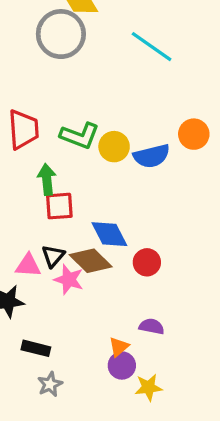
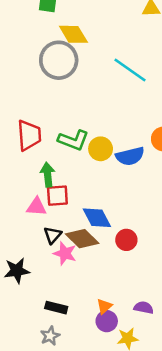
pink triangle: (28, 265) -> (37, 207), moved
purple semicircle: (152, 326) -> (144, 308), moved
black rectangle: (36, 348) -> (56, 308), moved

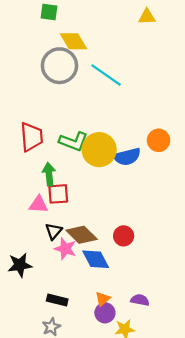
cyan line: (130, 70) -> (106, 75), moved
yellow circle: (101, 149) -> (99, 150), size x1.5
blue diamond: (97, 218) -> (96, 259), moved

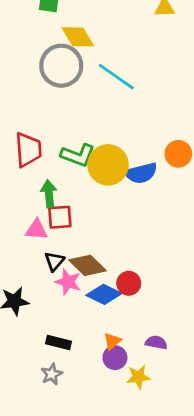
red circle: (124, 236) -> (129, 283), moved
blue diamond: (96, 259) -> (104, 294), turned -36

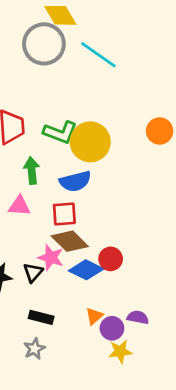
blue semicircle: (141, 173) -> (75, 181), moved
red square: (60, 217) -> (64, 214), moved
black triangle: (54, 261) -> (33, 272), moved
purple circle: (115, 358) -> (112, 328), moved

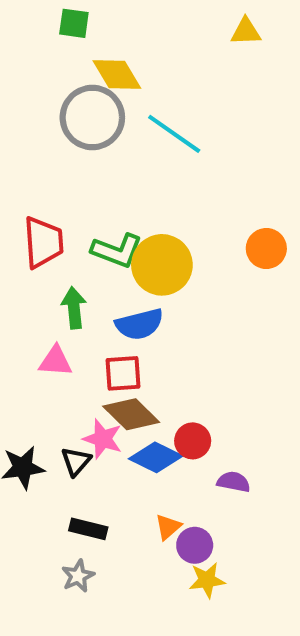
purple semicircle: (138, 317) -> (234, 482), moved

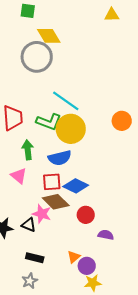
cyan line: (174, 134) -> (66, 101), moved
pink triangle: (55, 361) -> (19, 176), turned 36
blue diamond: (156, 457) -> (76, 186), moved
black triangle: (76, 461) -> (29, 225), turned -49

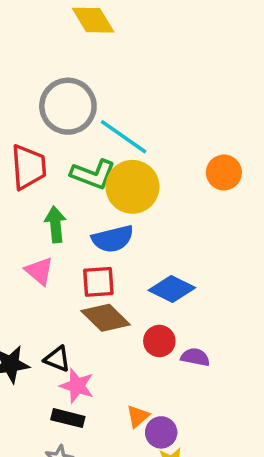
gray circle: (37, 57) -> (68, 106), moved
blue diamond: (76, 186) -> (172, 289), moved
pink star: (42, 214) -> (77, 386), moved
purple semicircle: (106, 235) -> (195, 357), moved

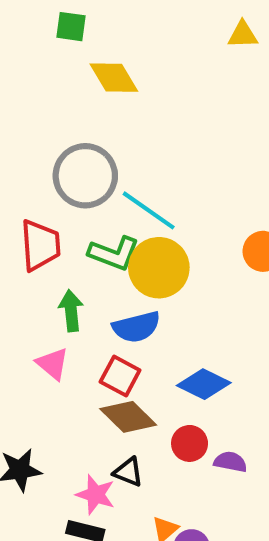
red square: (98, 282) -> (120, 376), turned 32
black triangle: (57, 359) -> (128, 472), moved

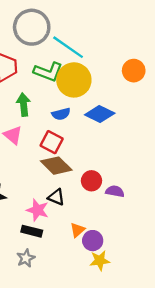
blue semicircle: (136, 327) -> (61, 114), size x0.7
blue diamond: (204, 384) -> (100, 114), moved

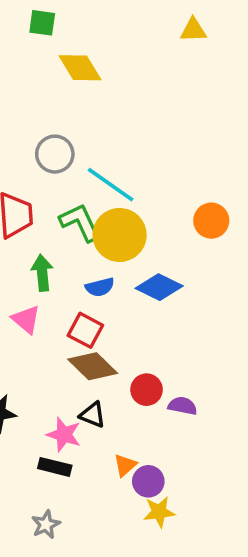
gray circle: (32, 27) -> (55, 154), size x0.7
green L-shape: (48, 72) -> (80, 222), turned -136
gray star: (26, 258) -> (46, 524), moved

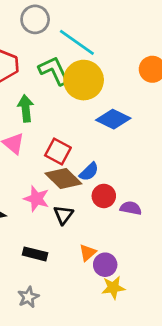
blue semicircle: (100, 287) -> (89, 172), moved, turned -30
black triangle: (93, 415) -> (63, 215), turned 45
pink star: (64, 435) -> (36, 199), moved

